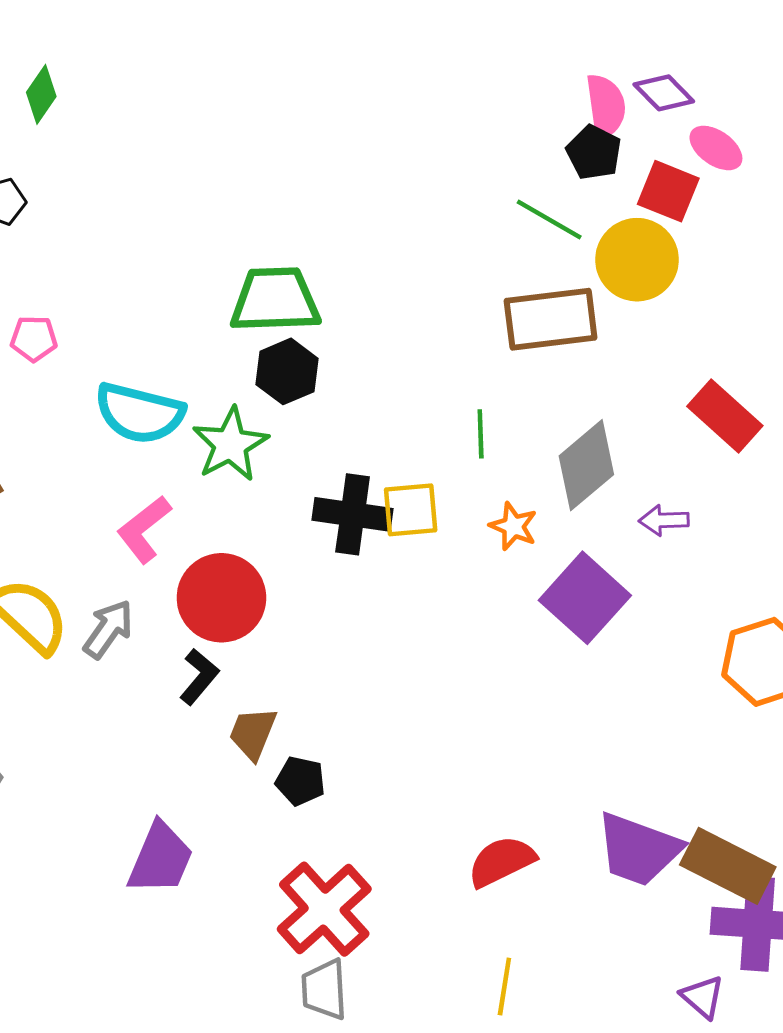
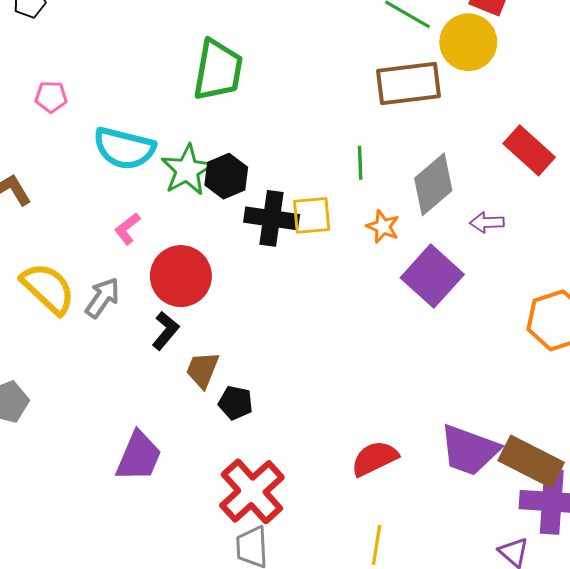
green trapezoid: (275, 300) -> (218, 70), turned 102
black hexagon: (287, 371) -> (226, 176), moved
pink L-shape: (144, 529) -> (127, 229), size x0.7

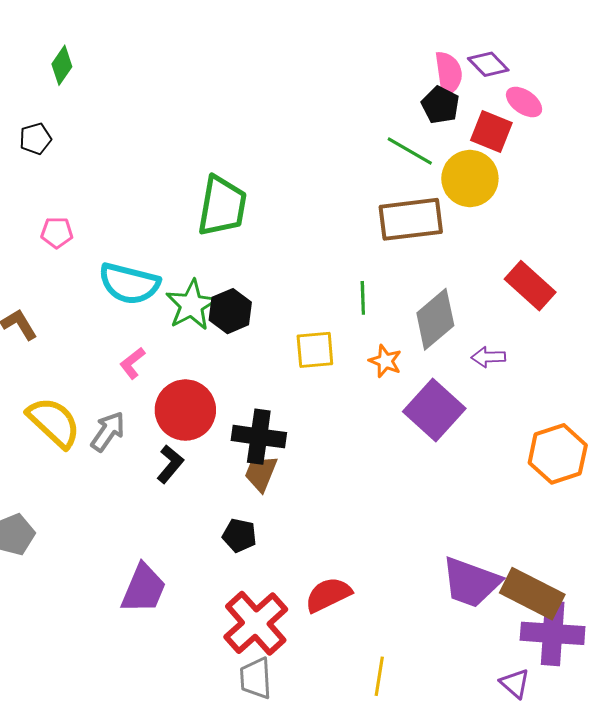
black cross: (272, 218) -> (259, 437), moved
brown trapezoid: (203, 370) -> (261, 473), moved
red semicircle: (375, 458) -> (328, 595), moved

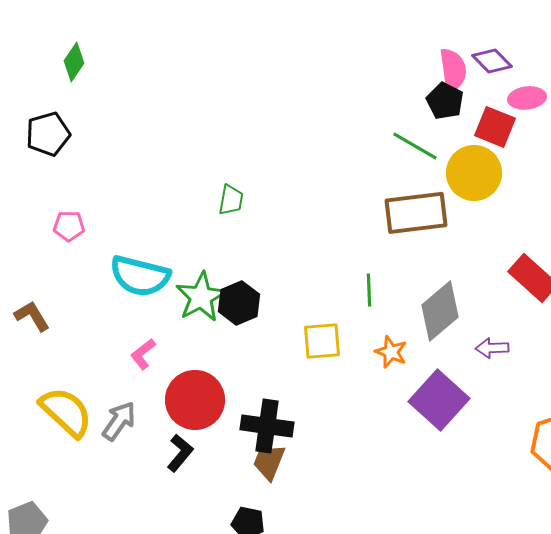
pink ellipse: (524, 102) -> (527, 98), turned -42
black pentagon: (35, 139) -> (48, 134), size x1.4
green trapezoid: (222, 206) -> (231, 200), size x0.5

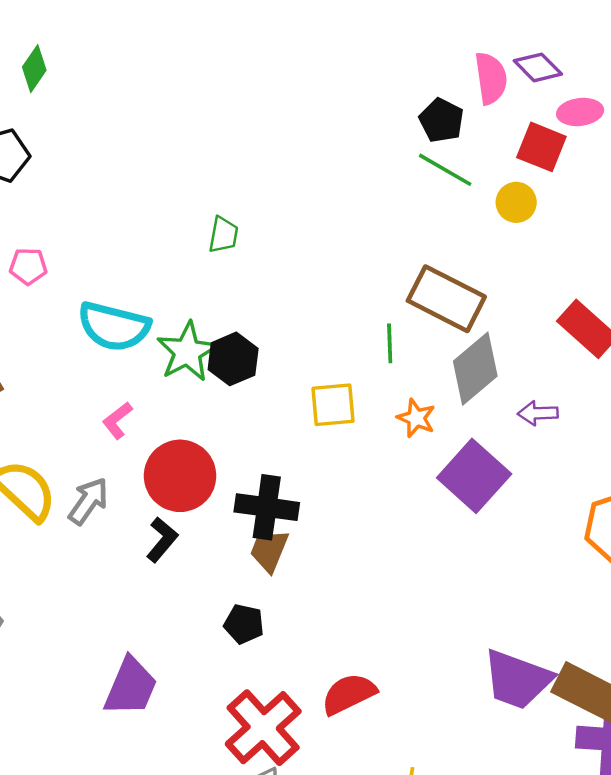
black pentagon: (445, 101) -> (441, 120), moved
yellow circle: (474, 173) -> (516, 202), size x0.6
brown rectangle: (416, 213) -> (446, 299), moved, turned 34

